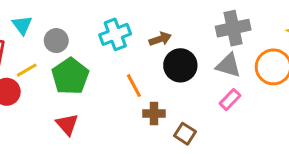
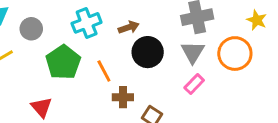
gray triangle: (228, 65) -> (193, 52), turned 45
green pentagon: (70, 76) -> (63, 62), moved

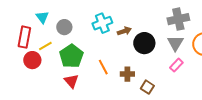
brown arrow: (129, 27) -> (124, 31), moved
green pentagon: (63, 62) -> (71, 56), moved
orange line: (104, 71) -> (103, 67), moved

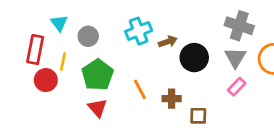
gray cross: (178, 19) -> (239, 26), turned 30
yellow line: (45, 46) -> (63, 61), turned -48
brown square: (147, 87) -> (198, 116), turned -32

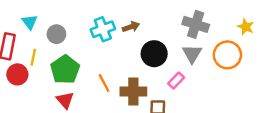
brown arrow: (168, 42) -> (131, 27), moved
pink rectangle: (237, 87) -> (176, 81), moved
brown cross: (172, 99) -> (133, 92), size x1.5

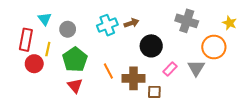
gray triangle: (192, 54) -> (196, 68), moved

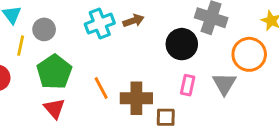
black circle: (151, 46) -> (182, 44), moved
yellow line: (48, 49) -> (21, 46), moved
pink rectangle: (170, 69) -> (188, 85), turned -32

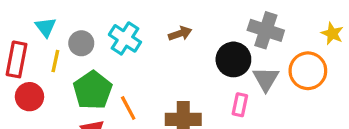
cyan cross: (100, 24) -> (125, 38), moved, turned -36
gray triangle: (224, 84) -> (266, 79), moved
orange line: (101, 88) -> (128, 108), moved

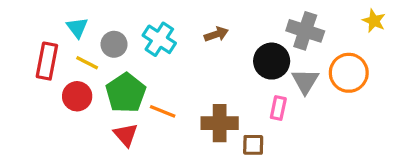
yellow star: (332, 34) -> (374, 21), moved
yellow line: (55, 61) -> (87, 63), turned -75
red circle: (29, 97) -> (77, 96), moved
orange line: (128, 108) -> (163, 111), turned -40

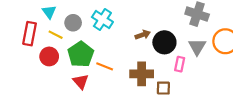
brown arrow: (216, 34) -> (143, 35), moved
black circle: (272, 61) -> (164, 42), moved

